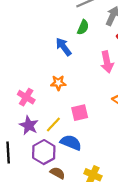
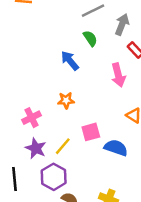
green semicircle: (83, 27) -> (90, 38), turned -56
pink cross: (26, 97) -> (32, 118), turned 35
blue semicircle: (71, 143) -> (116, 148), moved

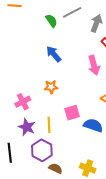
green semicircle: (90, 38) -> (51, 21), moved
yellow line: (63, 146) -> (49, 125), turned -42

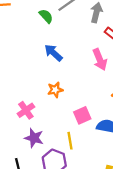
yellow line: (49, 125) -> (70, 141), moved

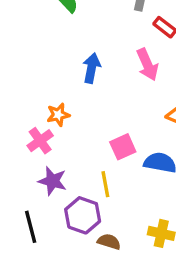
blue arrow: (53, 53) -> (92, 68), moved, turned 60
orange star: (55, 90) -> (58, 115), moved

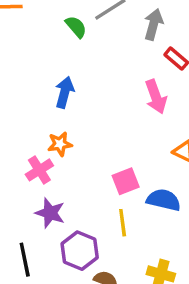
blue arrow: (92, 68) -> (65, 92), moved
yellow line: (105, 184) -> (123, 223), moved

